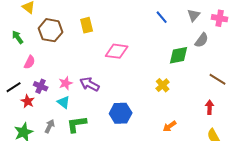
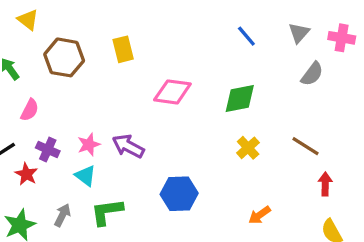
green diamond: (179, 55) -> (240, 99), moved
brown line: (218, 79) -> (306, 146), moved

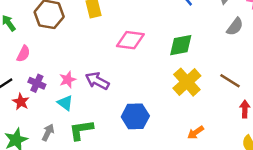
yellow cross: (248, 148) -> (187, 82), size x1.6

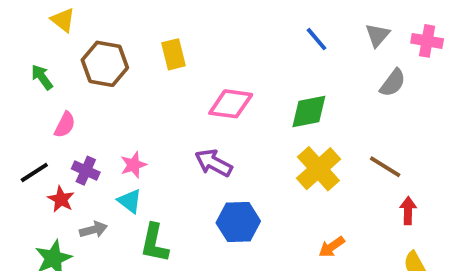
purple arrow: (97, 81) -> (214, 163), moved
green L-shape: (81, 130) -> (154, 243), turned -70
gray arrow: (48, 132) -> (93, 230), moved, turned 49

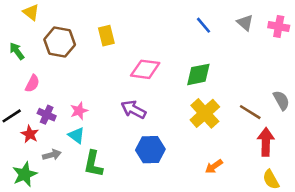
gray triangle: (377, 35) -> (245, 23), turned -30
gray semicircle: (393, 83) -> (281, 100), moved, turned -66
red arrow: (408, 211) -> (266, 142), size x1.5

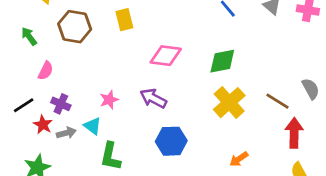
pink star: (79, 111) -> (109, 100), moved
gray arrow: (52, 155) -> (66, 133), moved

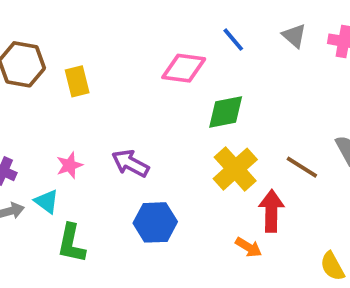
yellow rectangle: (124, 20) -> (77, 81), moved
pink diamond: (166, 56) -> (184, 68), moved
red arrow: (294, 133) -> (271, 211), moved
orange arrow: (239, 159) -> (249, 247), turned -114

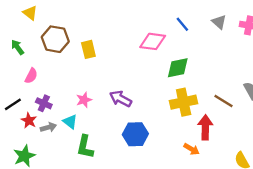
yellow cross: (235, 169) -> (184, 102), turned 30

